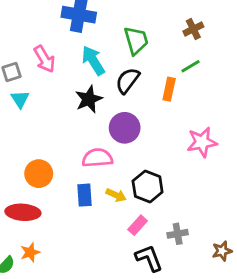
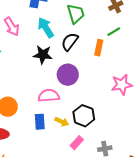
black star: (89, 99) -> (43, 55), turned 30

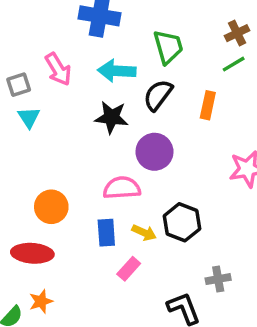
cyan arrow: (46, 28) -> (117, 71), turned -55
green line: (114, 32) -> (234, 64), moved
pink rectangle: (77, 143) -> (129, 269), moved

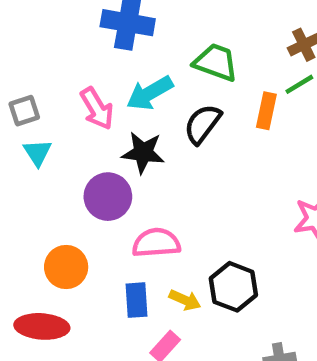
green trapezoid: (168, 47) -> (216, 62), turned -54
pink arrow: (58, 69) -> (97, 109), moved
cyan arrow: (117, 71) -> (150, 93), turned -33
orange rectangle: (208, 105) -> (266, 111), moved
purple circle: (154, 152) -> (108, 197), moved

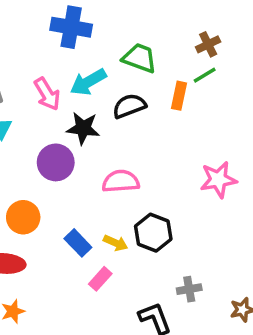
black semicircle: (203, 124) -> (129, 106), turned 32
pink semicircle: (156, 243) -> (121, 181), moved
blue rectangle: (137, 300) -> (78, 243), turned -40

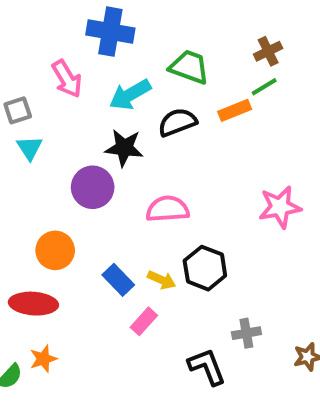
pink arrow: (47, 94) -> (67, 79), moved
orange rectangle: (179, 96) -> (235, 110), turned 56

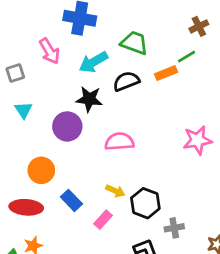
brown cross: (268, 51) -> (199, 26), moved
cyan triangle: (30, 148) -> (23, 110), moved
black hexagon: (205, 268) -> (145, 203), moved
blue rectangle: (118, 280) -> (71, 200), moved

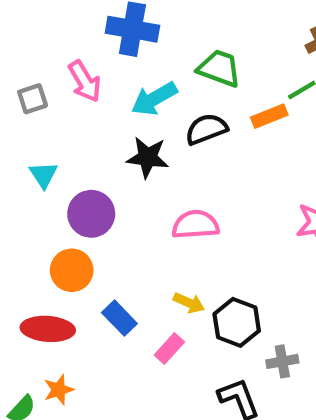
gray square: (15, 73) -> (33, 99), moved
purple circle: (67, 126) -> (91, 214), moved

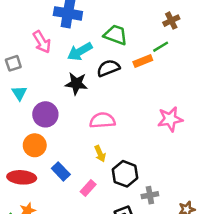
gray square: (33, 99) -> (13, 63), moved
yellow arrow: (189, 303) -> (100, 154), moved, turned 42

